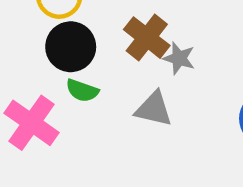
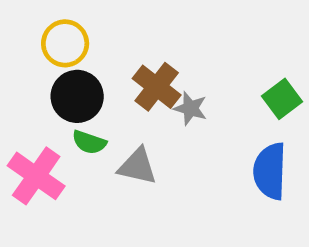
gray triangle: (154, 109) -> (137, 166), moved

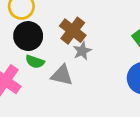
gray star: (190, 108) -> (82, 51), moved, turned 30

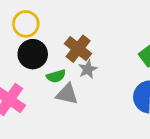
green semicircle: (35, 62) -> (56, 76), moved, turned -36

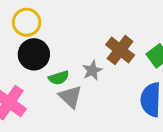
brown cross: (78, 49) -> (120, 50), moved
gray triangle: (67, 94) -> (70, 97), turned 30

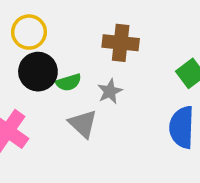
brown cross: (120, 50) -> (121, 43), moved, turned -32
green semicircle: (59, 78) -> (69, 82), moved

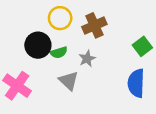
yellow circle: (29, 32) -> (60, 18), moved
brown cross: (121, 43) -> (94, 25), turned -30

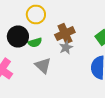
brown cross: (94, 25) -> (65, 34), moved
gray star: (87, 59) -> (66, 48), moved

